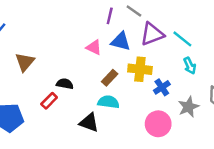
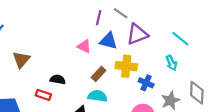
cyan line: (182, 39) -> (180, 39), moved
blue cross: (162, 87) -> (146, 83), turned -32
red rectangle: (49, 101) -> (43, 95), turned 64

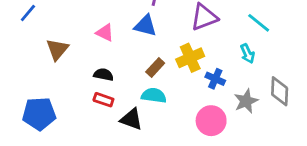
blue triangle: (109, 41) -> (145, 26), moved
pink triangle: (84, 46) -> (105, 33), moved
yellow cross: (126, 66) -> (190, 58), turned -30
red rectangle: (43, 95) -> (103, 100), moved

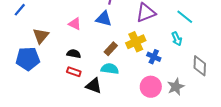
gray star: (246, 101) -> (176, 87), moved
blue pentagon: (39, 114) -> (28, 59), moved

